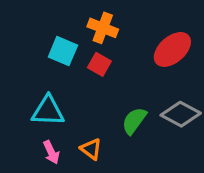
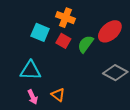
green semicircle: (134, 121) -> (86, 44), moved

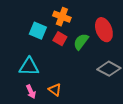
red ellipse: (110, 31) -> (104, 30), turned -70

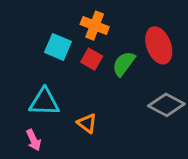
orange triangle: (55, 90) -> (87, 123), moved
pink arrow: (31, 92) -> (34, 140), moved

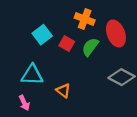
orange cross: (95, 26) -> (85, 19), moved
cyan square: (58, 47) -> (42, 35), turned 30

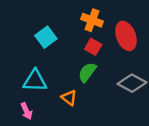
red square: (67, 44) -> (93, 47), moved
green semicircle: (90, 47) -> (87, 72), moved

